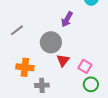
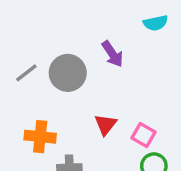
purple arrow: (67, 19) -> (113, 54), turned -63
gray circle: (51, 42) -> (68, 73), moved

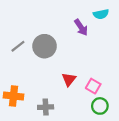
purple arrow: (113, 54) -> (81, 27), moved
orange cross: (40, 137) -> (14, 96), moved

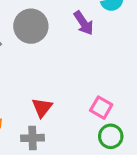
gray circle: (45, 46) -> (31, 26), moved
red triangle: (69, 79) -> (42, 108), moved

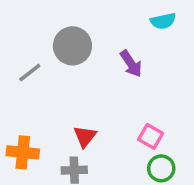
purple arrow: (84, 23) -> (131, 64), moved

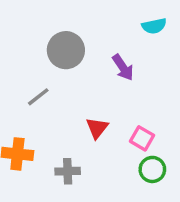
gray line: (30, 73) -> (38, 97), moved
red triangle: (85, 136) -> (97, 128), moved

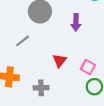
purple arrow: (123, 67) -> (76, 22), turned 35

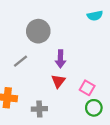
purple arrow: (76, 22) -> (60, 59), moved

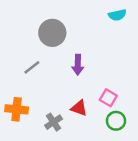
red triangle: (58, 81) -> (79, 108), moved, turned -48
gray cross: (39, 109) -> (54, 122), turned -32

